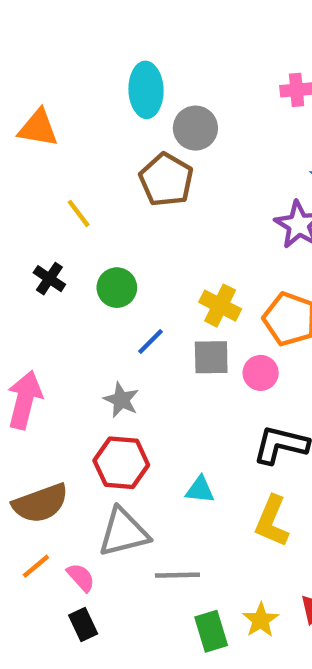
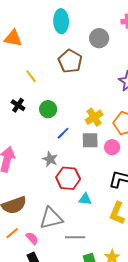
gray circle: (195, 128) -> (99, 38), moved
yellow cross: (220, 306) -> (94, 117), turned 30
red hexagon: (121, 463) -> (68, 178), moved

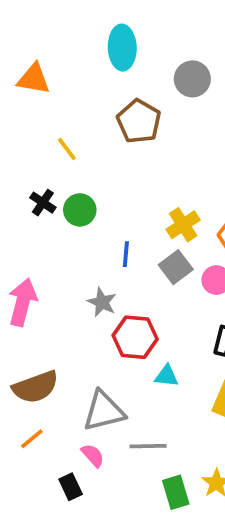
green circle: (48, 109) -> (80, 210), moved
blue line: (63, 133) -> (126, 254), turned -40
gray square: (90, 140) -> (176, 267), turned -36
pink semicircle: (32, 238) -> (93, 455), moved

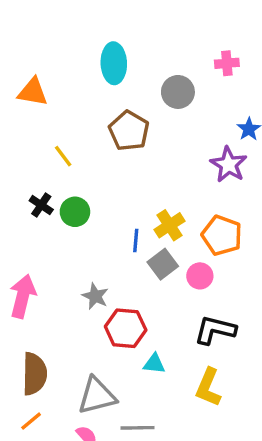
blue line: (126, 254) -> (136, 240), moved
brown semicircle: (35, 387) -> (34, 374), turned -69

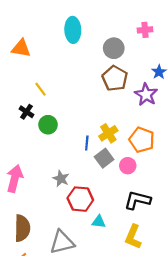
brown pentagon: (129, 131) -> (115, 78), moved
black cross: (41, 205) -> (26, 112), moved

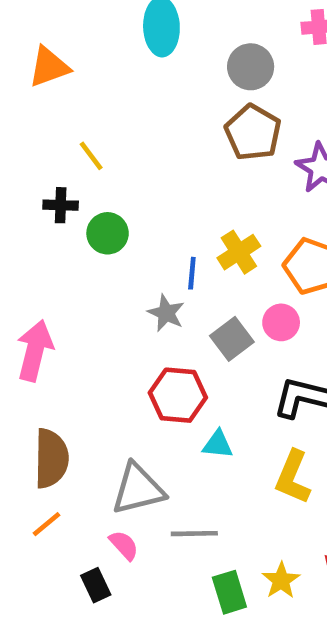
orange triangle: (21, 48) -> (49, 67), turned -30
black cross: (26, 112) -> (61, 205), turned -32
gray square: (104, 158) -> (232, 339), moved
gray star: (61, 179) -> (166, 313), moved

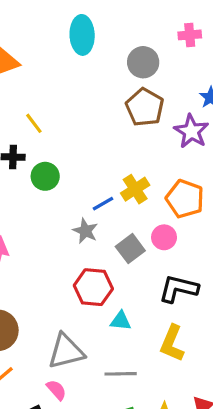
blue line: (192, 273) -> (103, 204), turned 55
gray line: (194, 534) -> (121, 374), moved

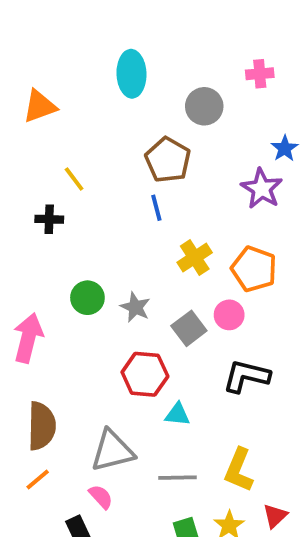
brown pentagon: (145, 107) -> (168, 160), moved
green circle: (45, 176) -> (87, 298), moved
blue line: (103, 204) -> (156, 208), moved, turned -75
yellow L-shape: (172, 343) -> (239, 470), moved

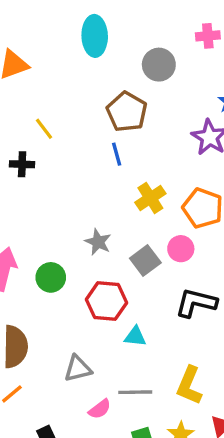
green circle: (87, 298) -> (51, 277), moved
gray triangle: (112, 451) -> (78, 369), size x0.7
pink semicircle: (101, 497) -> (100, 409), moved, turned 95

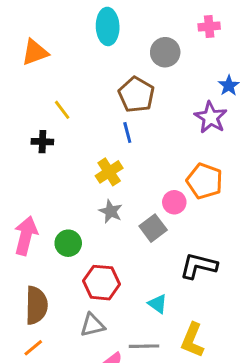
yellow cross: (150, 198) -> (109, 172), moved
pink circle: (181, 249) -> (174, 202), moved
red hexagon: (106, 301) -> (102, 283), moved
cyan triangle: (135, 336) -> (158, 304), moved, turned 30

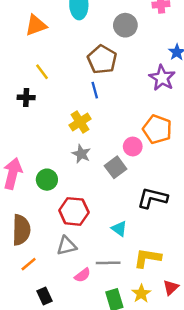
orange triangle: (35, 52) -> (36, 25), moved
yellow L-shape: (192, 340) -> (147, 258), turned 76
orange line: (33, 348) -> (29, 264), moved

